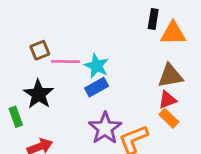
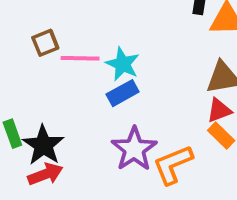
black star: (38, 94) -> (43, 145), moved

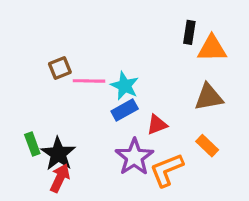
red triangle: (219, 110) -> (157, 125), moved
red arrow: (45, 174) -> (60, 178), turned -44

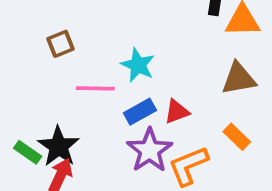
pink line: (89, 81) -> (95, 88), moved
blue rectangle: (125, 110) -> (140, 112), moved
green rectangle: (32, 144) -> (28, 152), moved, turned -35

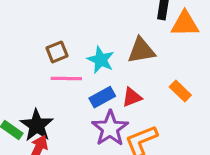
brown square: (61, 44) -> (57, 52), moved
brown triangle: (239, 79) -> (141, 50), moved
orange rectangle: (237, 137) -> (180, 91), moved

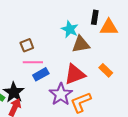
cyan star: (101, 60) -> (70, 29), moved
blue rectangle: (102, 97) -> (41, 74), moved
red triangle: (132, 97) -> (75, 74), size x1.6

